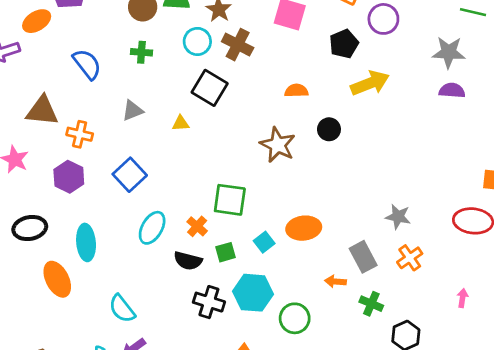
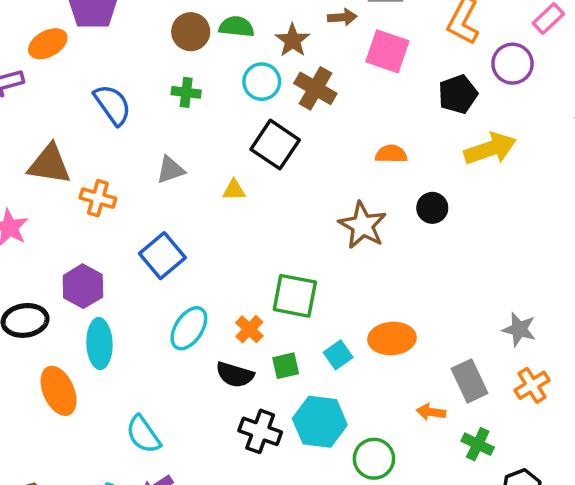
purple hexagon: (69, 177) -> (83, 286), moved

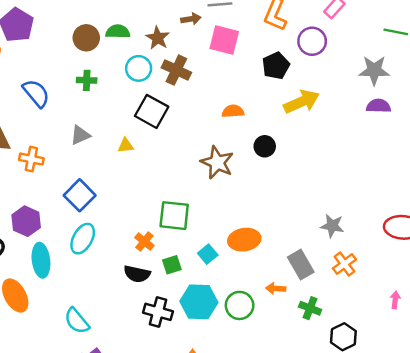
cyan ellipse: (189, 328) -> (83, 239), moved
green circle: (374, 459) -> (240, 305), moved

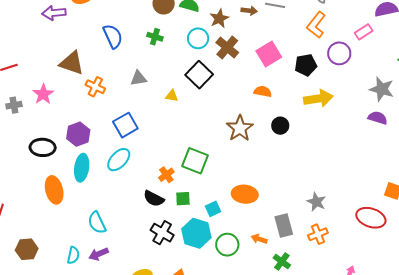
pink square: (224, 40) -> (269, 54), moved, turned 30
cyan square: (208, 254) -> (213, 209), moved

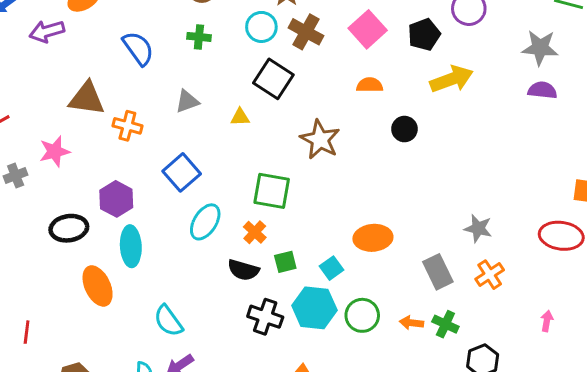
pink star: (43, 94) -> (55, 151), turned 30
brown star: (240, 128) -> (320, 140), moved
cyan ellipse: (119, 160) -> (205, 222), moved
green square: (195, 161) -> (272, 191), moved
orange arrow: (259, 239) -> (411, 323), moved

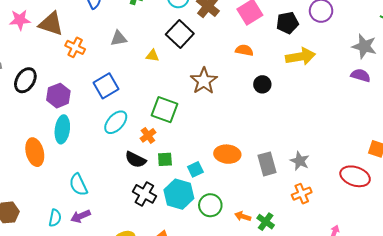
pink star: (55, 151) -> (20, 20), moved
black ellipse: (69, 228) -> (25, 80), moved, turned -60
gray rectangle: (438, 272) -> (267, 164), moved

